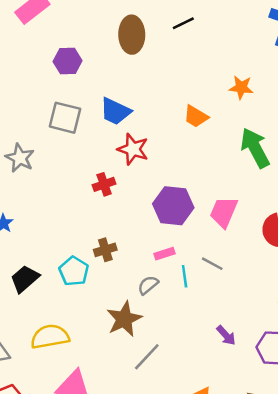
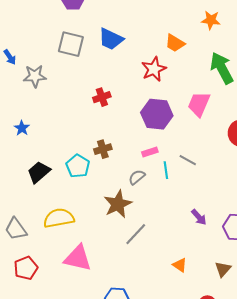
red star: (133, 149) -> (154, 69), moved, turned 30
gray star: (20, 158) -> (35, 76), turned -30
pink trapezoid: (224, 212) -> (199, 104), moved

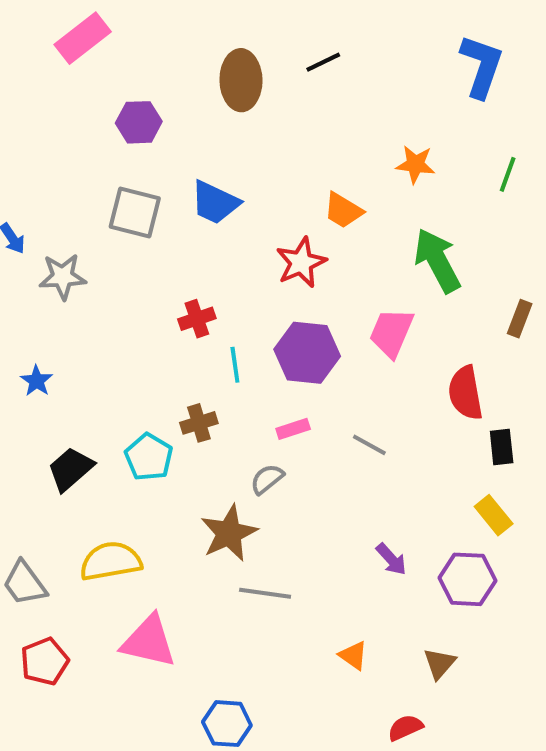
cyan line: (166, 170) -> (235, 365), moved
gray line: (136, 234) -> (265, 593), turned 55

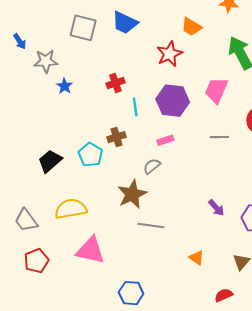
blue star: (37, 381) -> (64, 86), moved
gray line: (369, 445) -> (219, 137), moved, turned -30

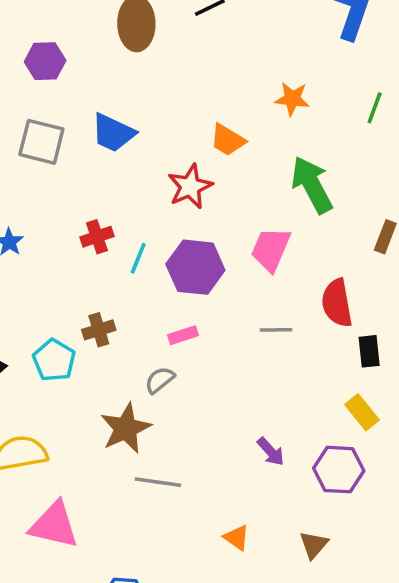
cyan line: (135, 107) -> (138, 258), moved, turned 30

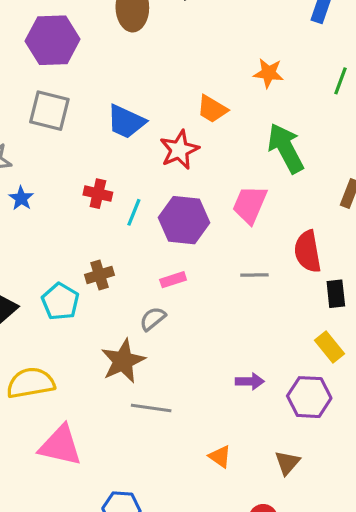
purple hexagon: (45, 61) -> (53, 40), size x1.5
blue trapezoid: (113, 133) -> (126, 122), moved
red cross: (97, 237) -> (98, 194), turned 32
purple arrow: (271, 452) -> (250, 381), turned -48

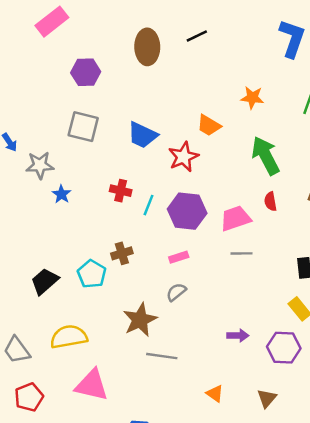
purple hexagon: (53, 40) -> (86, 72), size x0.7
pink trapezoid: (250, 205) -> (235, 218), moved, turned 48
red semicircle: (308, 251) -> (270, 201), moved, size x0.6
gray semicircle: (153, 319) -> (176, 292), moved

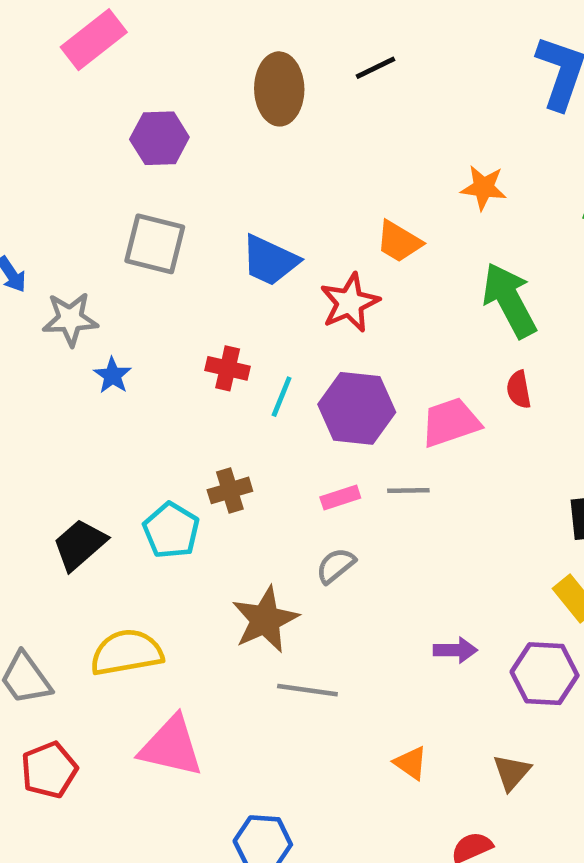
gray line: (241, 253) -> (408, 490), moved

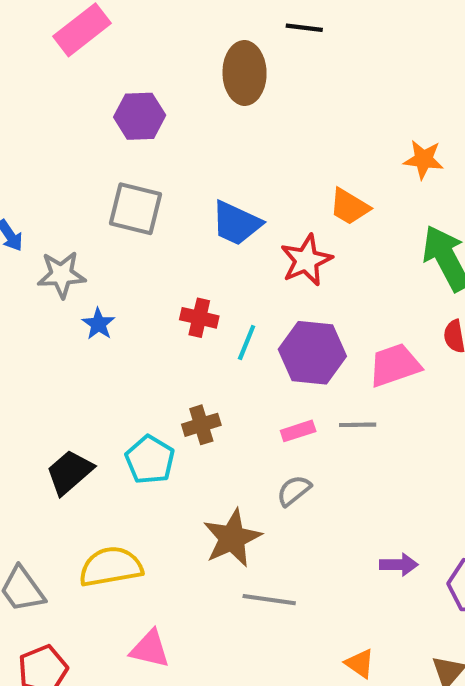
black line: (376, 68) -> (304, 28), moved, turned 33
pink triangle: (171, 746) -> (150, 649), size x0.7

